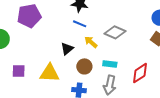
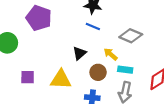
purple pentagon: (29, 16) -> (39, 18), turned 30
yellow arrow: (91, 42) -> (111, 54), moved

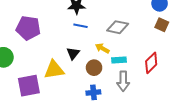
purple square: (28, 77) -> (29, 86), size x1.6
yellow triangle: (61, 79) -> (54, 70), moved

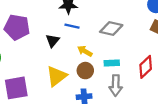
yellow arrow: (102, 48) -> (85, 51), moved
black triangle: (73, 53) -> (53, 41), moved
yellow triangle: (54, 70) -> (57, 76), moved, turned -30

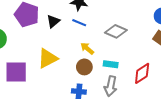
black triangle: (53, 41) -> (53, 21), moved
yellow triangle: (57, 76) -> (48, 58), moved

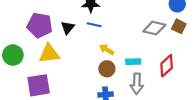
gray diamond: (116, 31) -> (154, 28), moved
yellow triangle: (48, 58) -> (49, 54), moved, turned 30

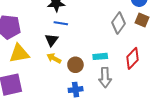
black triangle: (68, 28) -> (52, 40), moved
gray diamond: (154, 28) -> (119, 23), turned -65
yellow arrow: (107, 50) -> (54, 58), moved

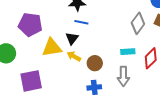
yellow triangle: (19, 53) -> (52, 48), moved
cyan rectangle: (100, 56) -> (128, 52), moved

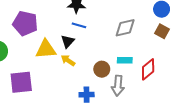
gray diamond: (138, 23) -> (125, 28), moved, turned 35
brown circle: (95, 63) -> (102, 69), moved

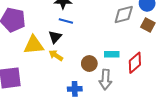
gray diamond: (125, 28) -> (124, 15), moved

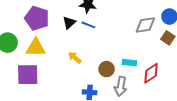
black triangle: (55, 37) -> (69, 23), moved
yellow triangle: (34, 45) -> (36, 48), moved

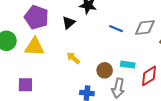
blue line: (88, 25) -> (116, 29), moved
purple square: (28, 75) -> (25, 85), moved, size x0.7

